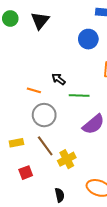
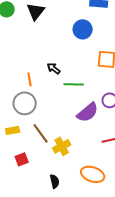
orange line: (34, 90) -> (30, 79), turned 64
gray circle: (44, 115) -> (25, 103), moved

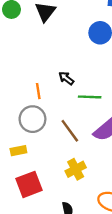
brown line: (41, 133) -> (70, 131), moved
red square: (22, 159) -> (29, 184), size x1.6

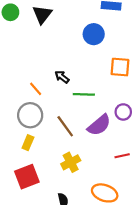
orange line: (38, 91) -> (36, 89), turned -32
yellow rectangle: (18, 151) -> (28, 143), moved, turned -56

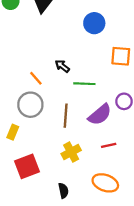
brown line: (65, 126) -> (66, 116), turned 40
yellow rectangle: (28, 143) -> (13, 132), moved
red line: (122, 156) -> (109, 145), moved

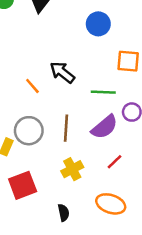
black arrow: (62, 66) -> (62, 72), size x1.5
green line: (84, 84) -> (103, 92), moved
gray circle: (30, 105) -> (29, 131), moved
red line: (109, 145) -> (114, 162), turned -32

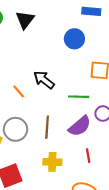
red line: (114, 162) -> (88, 156), turned -56
yellow cross: (72, 169) -> (52, 162), turned 30

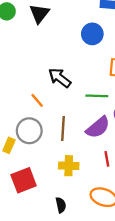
orange line: (19, 91) -> (37, 100), moved

